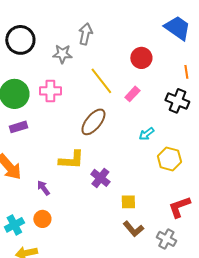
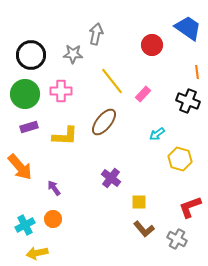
black circle: (20, 40) -> (31, 55), moved
red circle: (141, 58) -> (152, 45), moved
yellow L-shape: (71, 160) -> (65, 136), moved

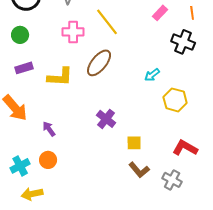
pink cross: (61, 91) -> (73, 32), moved
green circle: (25, 94) -> (20, 35), size x0.6
pink rectangle: (143, 94) -> (160, 13), moved
red L-shape: (190, 207) -> (185, 148), turned 50

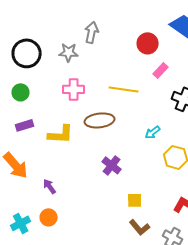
yellow line: (107, 22) -> (124, 89), moved, turned -44
brown ellipse: (99, 63) -> (100, 120), turned 44
purple cross: (106, 119) -> (112, 165), moved

